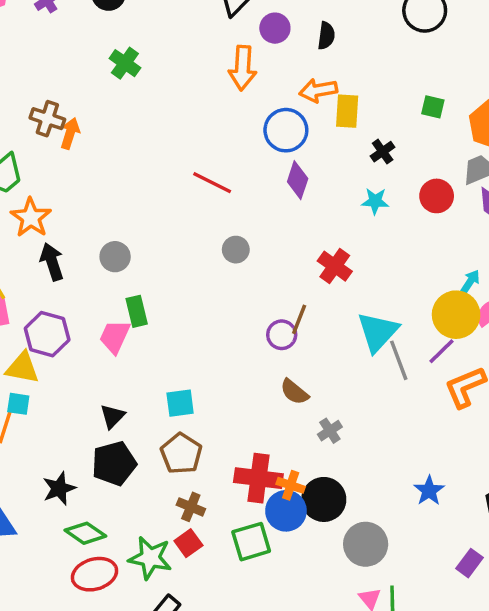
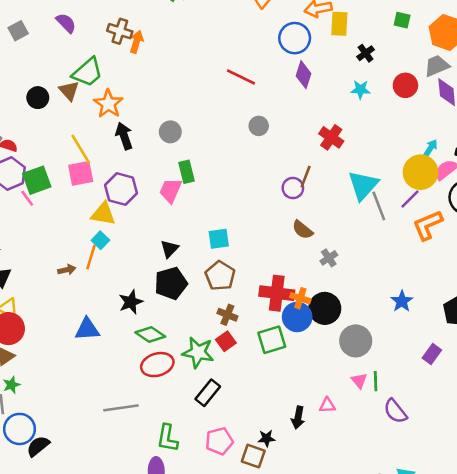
cyan square: (18, 404) -> (100, 240), turned 36

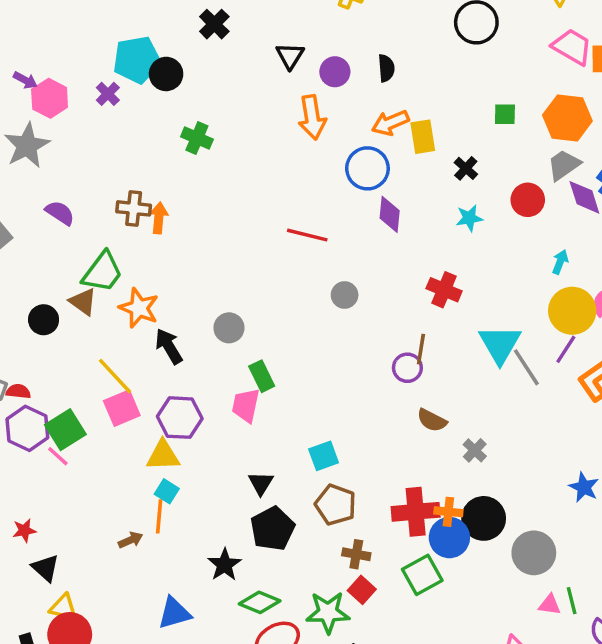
cyan arrow: (431, 148) -> (560, 262), moved
pink triangle: (359, 381) -> (550, 605), turned -30

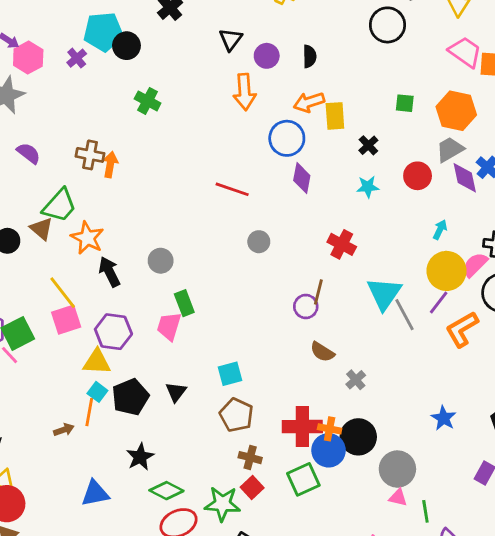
black pentagon: (272, 529) -> (130, 397), moved
pink triangle: (550, 605) -> (398, 498), moved

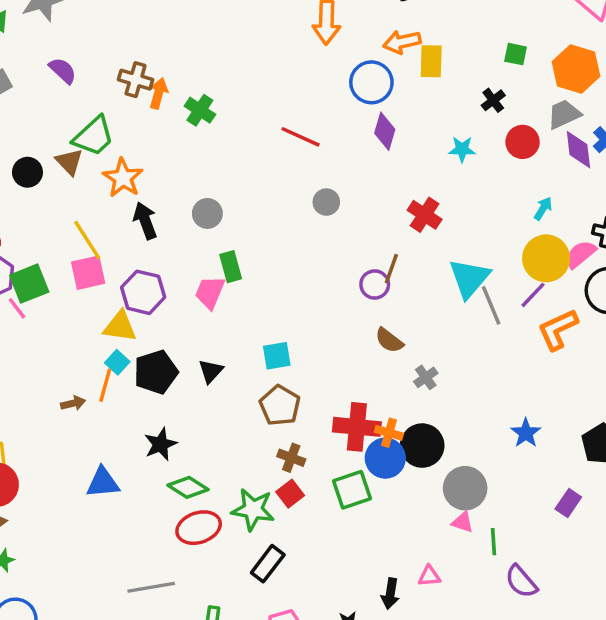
green cross: (148, 101) -> (200, 110), moved
black cross: (368, 145) -> (493, 100), moved

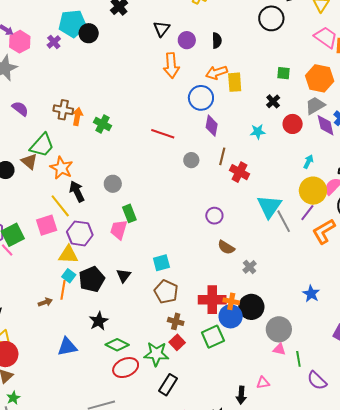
gray circle: (326, 202) -> (191, 160), moved
yellow line: (87, 240) -> (60, 206), moved
brown line: (391, 269) -> (222, 156), moved

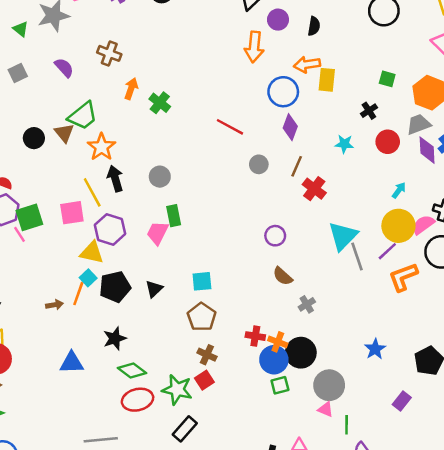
brown cross: (63, 110) -> (109, 53), moved
red cross: (212, 300) -> (255, 336), size x0.6
green square: (213, 337) -> (280, 385), moved, size x0.7

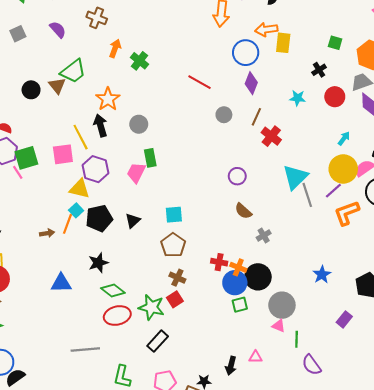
orange star: (101, 147) -> (108, 99), moved

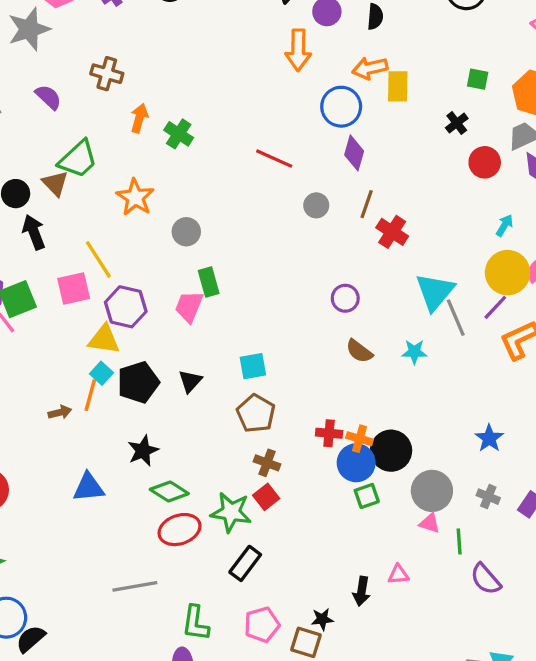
cyan star: (298, 98) -> (414, 352), moved
black arrow: (100, 125) -> (34, 232), moved
gray cross: (264, 235) -> (488, 497), moved, turned -32

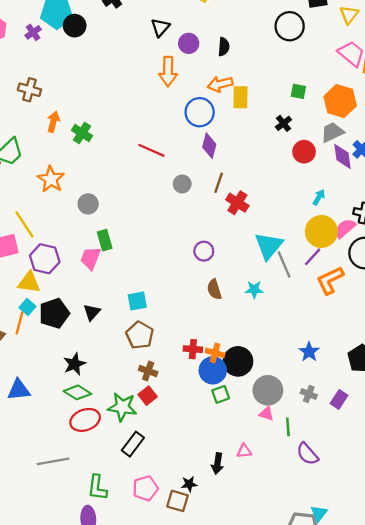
brown semicircle: (359, 351) -> (214, 289), turned 36
black star: (143, 451) -> (74, 364), moved

